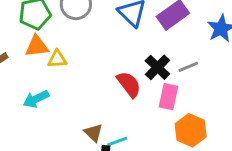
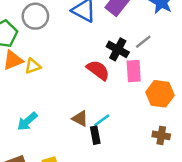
cyan arrow: (36, 99) -> (27, 121), moved

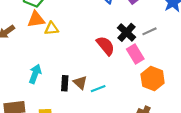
pink rectangle: (134, 71) -> (135, 54), turned -42
cyan arrow: (27, 121) -> (35, 74), turned 138
black rectangle: (95, 135) -> (65, 83), moved

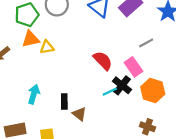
black cross: (126, 32) -> (122, 85), moved
brown triangle: (80, 83) -> (79, 114), moved
cyan line: (98, 89) -> (110, 92), moved

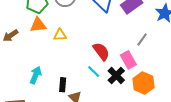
gray line: (146, 43) -> (142, 40), turned -32
yellow triangle: (47, 47) -> (60, 35), moved
cyan line: (110, 92) -> (94, 72), moved, turned 64

